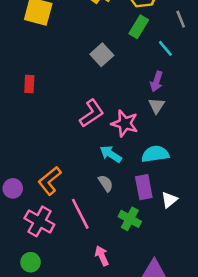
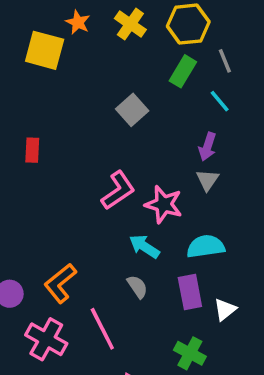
gray line: (181, 19) -> (225, 61), moved
green cross: (130, 219) -> (190, 353), moved

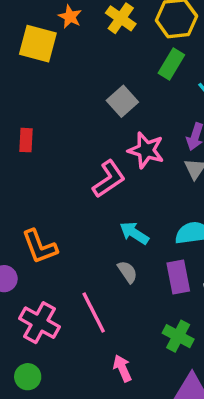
pink star: (164, 204) -> (146, 150), moved
orange L-shape: (60, 283) -> (40, 247), moved, turned -72

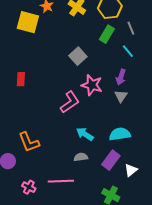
gray semicircle: (127, 272) -> (81, 157), turned -64
purple rectangle: (178, 277) -> (111, 160), turned 48
pink line: (94, 312) -> (61, 181), turned -65
pink cross: (40, 323) -> (29, 187), size x0.6

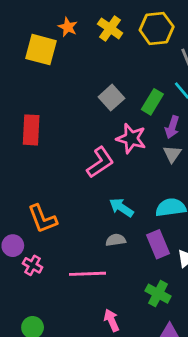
green rectangle: (107, 34) -> (152, 102), moved
red rectangle: (21, 79) -> (31, 130), size x1.5
purple rectangle: (111, 160) -> (158, 244), turned -60
pink cross: (29, 187) -> (33, 265), moved

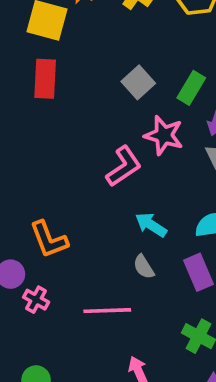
red rectangle: (31, 130) -> (45, 79), moved
gray semicircle: (116, 240) -> (144, 267), turned -114

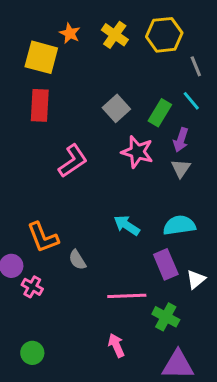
pink L-shape: (124, 166) -> (73, 161), moved
gray semicircle: (144, 267) -> (77, 260), moved
pink line: (107, 311) -> (127, 296), moved

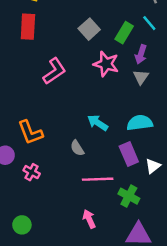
gray semicircle: (77, 260) -> (77, 148), moved
pink cross: (32, 287) -> (32, 172), moved

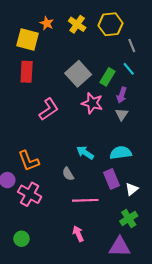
gray square: (89, 29) -> (78, 74), size x1.4
pink cross: (32, 172) -> (30, 194), size x1.6
green cross: (129, 196) -> (129, 219), moved, turned 30

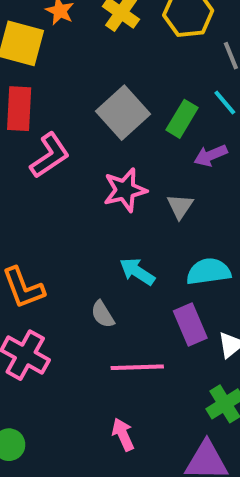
purple arrow: (122, 95) -> (211, 155), turned 49
pink star: (92, 103) -> (125, 190), moved, turned -30
pink L-shape: (49, 109) -> (50, 155), moved
gray triangle: (122, 114) -> (180, 206), moved

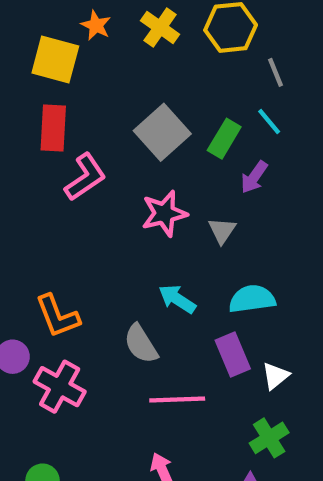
purple arrow: (211, 155) -> (254, 177), turned -32
gray semicircle: (103, 314) -> (141, 344), size x1.4

